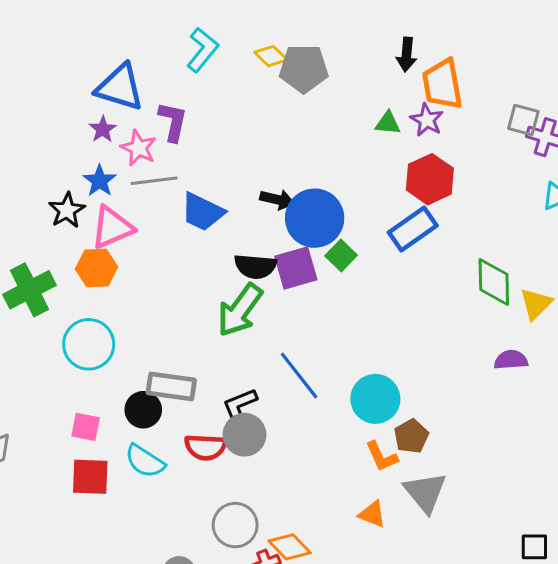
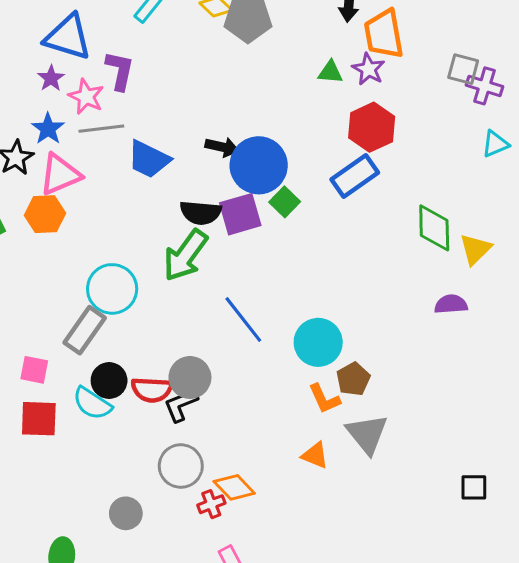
cyan circle: (89, 344) -> (112, 289), moved
gray rectangle: (171, 386) -> (85, 330), moved, turned -63
black L-shape: (240, 405) -> (181, 405), moved
black circle: (143, 410) -> (109, 381), moved

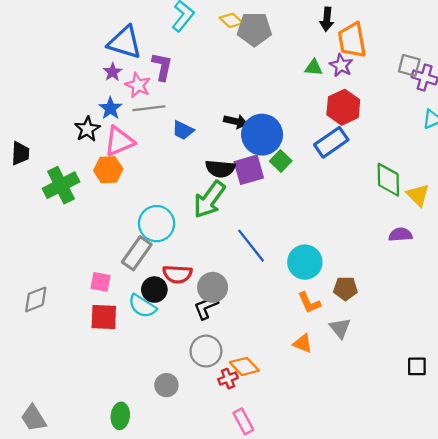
blue trapezoid: (149, 159) -> (183, 130), size x0.7
yellow triangle: (475, 249) -> (418, 195), turned -30
brown pentagon: (353, 379) -> (346, 288), moved, turned 30
red semicircle: (152, 390) -> (177, 274), moved
gray triangle: (367, 434) -> (340, 328), size x0.7

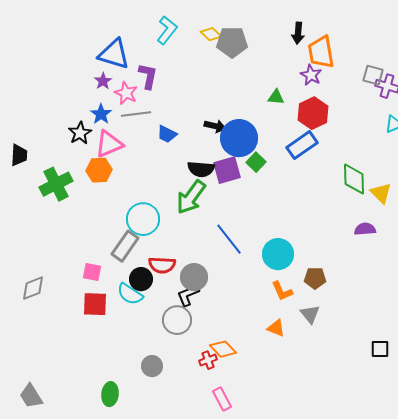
green triangle: (314, 68) -> (276, 97), moved
gray circle: (206, 351) -> (177, 320), moved

